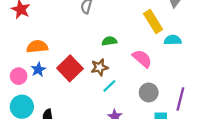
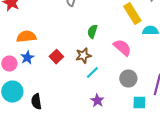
green semicircle: (109, 41) -> (92, 32), turned -64
red square: (70, 68) -> (56, 57), size x0.6

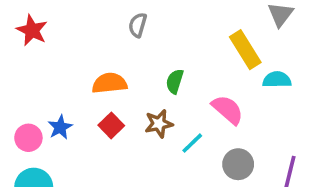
orange semicircle: (26, 37) -> (109, 83), moved
cyan line: (92, 73) -> (192, 143), moved

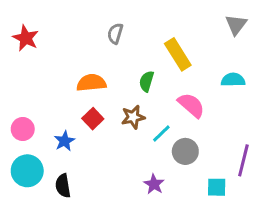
yellow rectangle: (245, 50) -> (178, 54), moved
blue star: (60, 127) -> (64, 141), moved
gray circle: (238, 164) -> (185, 151), moved

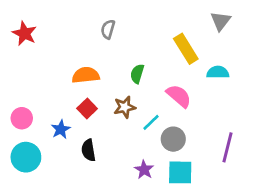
yellow rectangle: (178, 54) -> (186, 49), moved
black semicircle: (63, 186) -> (88, 150), moved
cyan square: (217, 187) -> (180, 172), moved, size x1.4

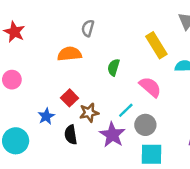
orange semicircle: (86, 75) -> (69, 54), moved
brown star: (125, 107) -> (89, 113), moved
pink circle: (22, 118) -> (12, 80), moved
purple star: (144, 170) -> (112, 135), moved, size x1.5

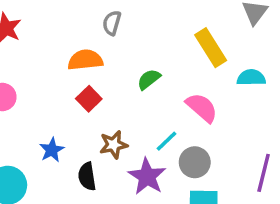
green semicircle: (114, 67) -> (149, 79), turned 35
red square: (69, 98) -> (89, 99), moved

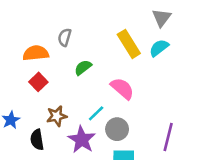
gray semicircle: (112, 23) -> (65, 37), moved
cyan semicircle: (251, 78) -> (159, 48), moved, turned -36

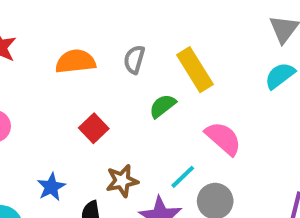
yellow rectangle: (129, 44) -> (195, 70), moved
orange semicircle: (36, 53) -> (76, 61), moved

